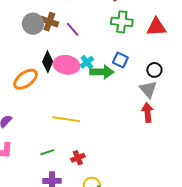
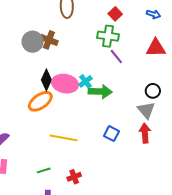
green cross: (122, 22) -> (108, 36), moved
purple line: (73, 29) -> (116, 56), moved
blue square: (120, 60) -> (112, 134), moved
orange ellipse: (26, 79) -> (40, 101), moved

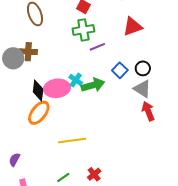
purple line: (116, 56) -> (97, 47), turned -56
blue square: (112, 134) -> (120, 70), moved, turned 35

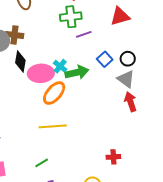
black diamond: (38, 91) -> (20, 62), moved
orange ellipse: (39, 113) -> (54, 93), moved
red cross: (94, 174) -> (113, 157), moved, turned 32

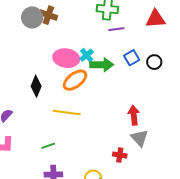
black diamond: (20, 62) -> (36, 86), moved
gray triangle: (126, 79) -> (140, 138), moved
red arrow: (130, 102) -> (134, 115), moved

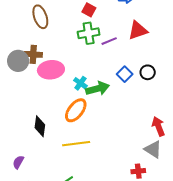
purple line: (116, 29) -> (109, 41), moved
pink ellipse: (66, 58) -> (51, 70), moved
red arrow: (134, 115) -> (158, 126), moved

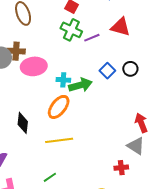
red triangle: (138, 30) -> (121, 27), turned 35
green cross: (89, 33) -> (71, 30), turned 35
cyan cross: (80, 83) -> (63, 80), turned -32

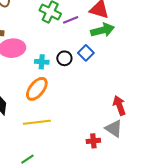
black circle: (130, 69) -> (64, 58), moved
green arrow: (80, 85) -> (103, 30), moved
red cross: (121, 168) -> (93, 141), moved

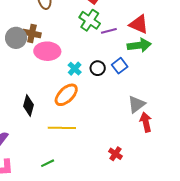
cyan cross: (42, 62) -> (75, 69), turned 32
gray triangle: (114, 129) -> (136, 104), moved, turned 42
red cross: (93, 141) -> (115, 154), turned 32

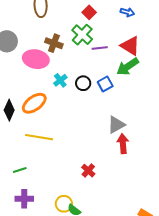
brown cross: (32, 34) -> (54, 43), moved
green arrow: (139, 45) -> (128, 67), turned 145
orange ellipse: (66, 95) -> (34, 103), moved

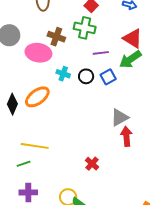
green cross: (82, 35) -> (85, 28), turned -30
purple line: (100, 48) -> (101, 53), moved
cyan cross: (60, 80) -> (63, 74), turned -32
yellow line: (39, 137) -> (35, 146), moved

